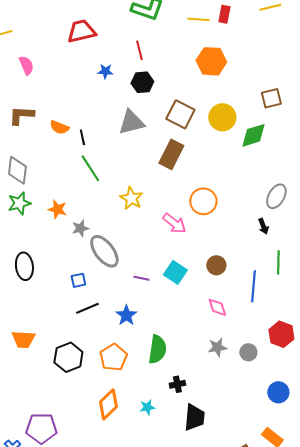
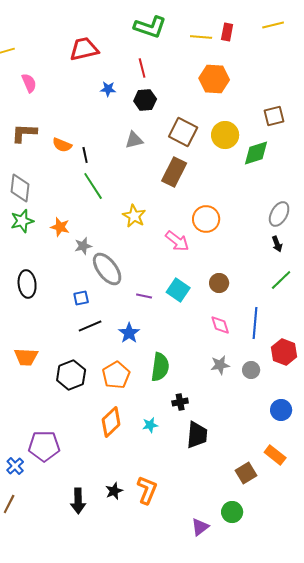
gray triangle: (131, 122) -> (134, 140), size x0.7
black arrow: (263, 226) -> (277, 244), moved
green line: (278, 262) -> (281, 280), turned 45
blue line: (253, 286) -> (255, 323), moved

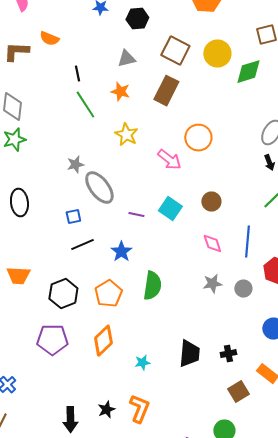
orange semicircle: (62, 145) -> (49, 39), moved
orange star: (60, 227) -> (120, 92), moved
black cross: (180, 402) -> (228, 354), moved
cyan star: (150, 425) -> (142, 363), moved
purple pentagon: (44, 446) -> (52, 340), moved

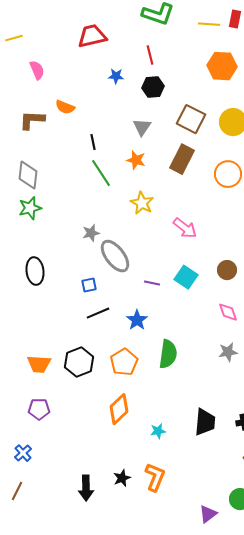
gray triangle: (126, 59) -> (142, 127), turned -42
orange circle: (198, 138) -> (228, 174), moved
orange trapezoid: (18, 276) -> (39, 364), moved
purple pentagon: (52, 340) -> (39, 409), moved, size x0.7

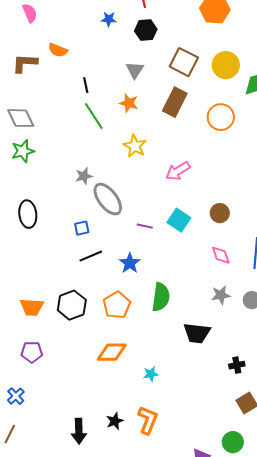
gray diamond: (28, 175) -> (21, 118), turned -32
pink arrow: (185, 228) -> (178, 171), turned 110
orange diamond: (119, 409) -> (112, 352), turned 44
black trapezoid: (205, 422) -> (197, 333), moved, turned 92

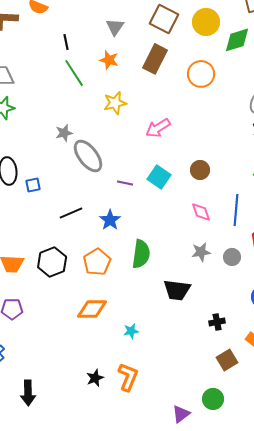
yellow star: (135, 146) -> (115, 103), turned 30
blue square: (82, 228) -> (33, 185), moved
black arrow: (79, 431) -> (28, 393), moved

